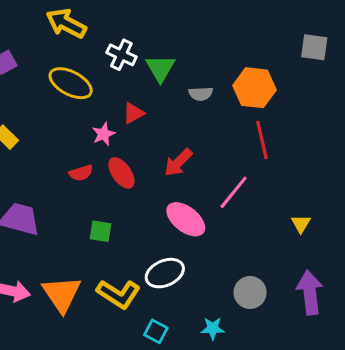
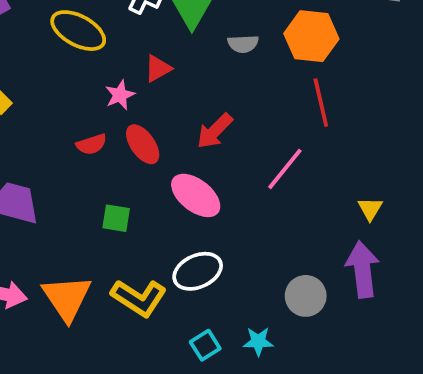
pink ellipse: (186, 219) -> (196, 195), moved
purple arrow: (310, 292) -> (363, 269), moved
cyan square: (156, 331) -> (205, 345), moved, turned 30

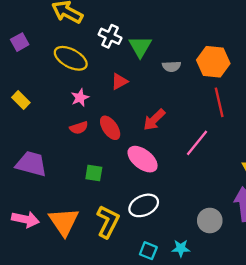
pink star: (120, 95) -> (80, 98), moved
yellow L-shape: (139, 298) -> (108, 222), turned -96
cyan square: (205, 345) -> (148, 251), turned -36

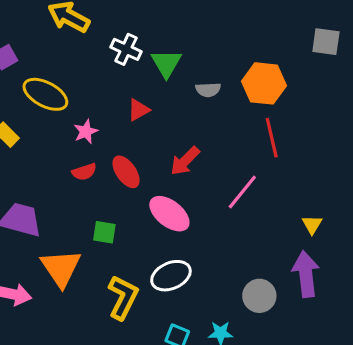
yellow ellipse: (71, 58) -> (45, 94), moved
orange triangle: (64, 222) -> (61, 268), moved

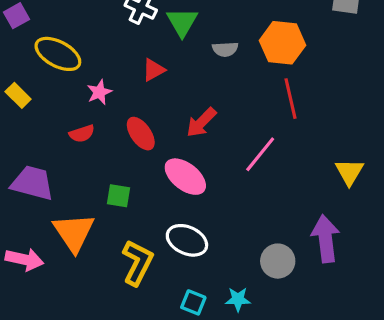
red semicircle: (84, 172) -> (82, 134), moved
yellow triangle: (312, 225) -> (349, 172), moved, size x1.4
white ellipse: (171, 276) -> (187, 240), turned 48

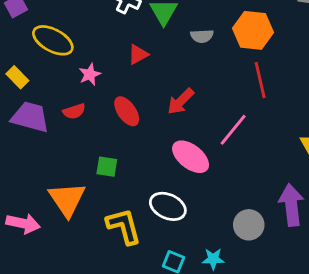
pink ellipse: (185, 177) -> (191, 157), moved
purple trapezoid: (32, 183) -> (30, 117), moved
yellow L-shape: (138, 263) -> (124, 226), turned -42

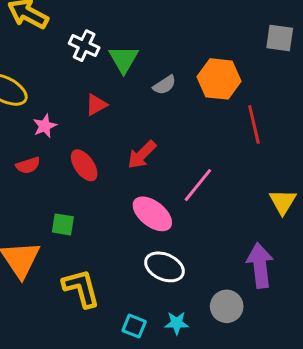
gray semicircle: (202, 36) -> (164, 85), turned -30
red line: (260, 80) -> (254, 124), moved
white ellipse: (168, 206) -> (164, 267), moved
gray circle: (249, 225) -> (227, 306), moved

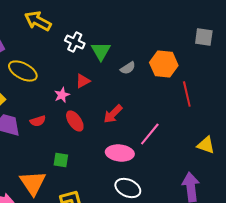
pink star: (45, 126) -> (62, 95), moved
yellow triangle: (283, 202) -> (206, 145), turned -42
pink ellipse: (152, 214) -> (120, 153), turned -32

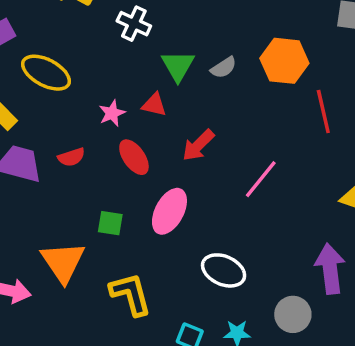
green triangle: (101, 51) -> (178, 66), moved
red triangle: (83, 81) -> (154, 105), moved, turned 42
pink ellipse: (120, 153) -> (169, 211), moved, turned -68

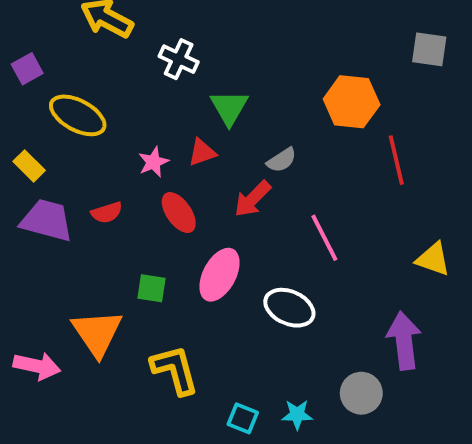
gray semicircle: (224, 68) -> (282, 160), moved
red triangle: (154, 105) -> (202, 152), turned -32
pink line: (261, 179) -> (324, 238), turned -66
white ellipse: (224, 270) -> (289, 308), moved

